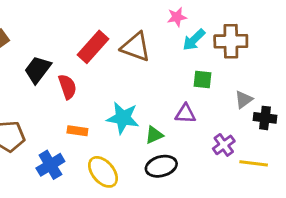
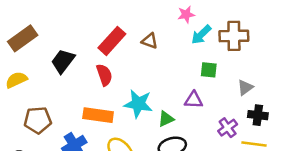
brown triangle: (136, 47) -> (150, 41), size x0.6
red semicircle: (67, 87) -> (104, 75), moved
black cross: (265, 118) -> (258, 115), moved
orange rectangle: (77, 131) -> (98, 115), size x1.6

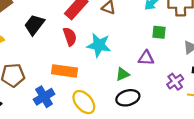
cyan star: (138, 104) -> (99, 45), moved

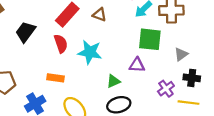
green square: (159, 32) -> (150, 39), size x1.6
orange rectangle: (64, 71) -> (55, 78), size x0.7

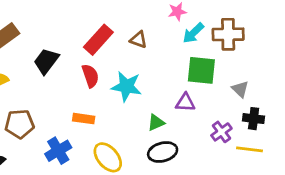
gray triangle: (181, 54) -> (240, 89), turned -40

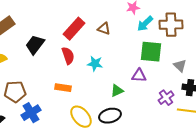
cyan star: (126, 86) -> (95, 64), size x0.7
blue cross: (58, 151) -> (31, 113), moved
black ellipse: (163, 152) -> (110, 116), moved

